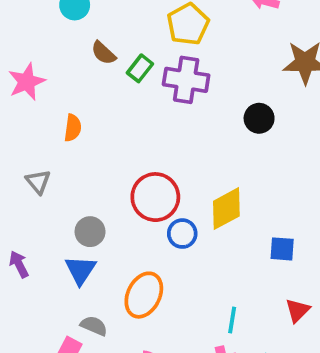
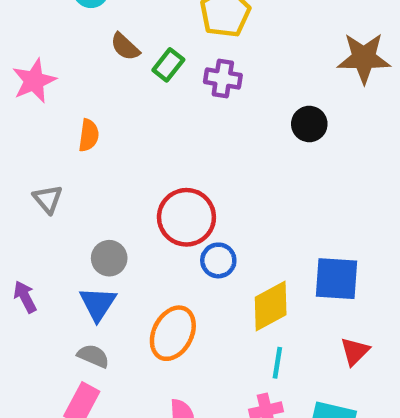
purple cross: (186, 80) -> (223, 79), size x0.7
yellow diamond: (226, 209) -> (271, 306), moved
blue square: (282, 249) -> (337, 279), size x1.5
gray semicircle: (94, 326) -> (93, 356), moved

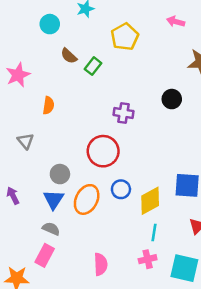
purple cross: (223, 79) -> (123, 113), moved
blue circle: (218, 260) -> (121, 189), moved
orange ellipse: (173, 333) -> (87, 199), moved

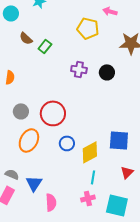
yellow pentagon: (125, 37) -> (88, 28), moved, turned -30
purple cross: (123, 113) -> (79, 69), moved
gray circle: (60, 174) -> (21, 111), moved
blue triangle: (54, 199) -> (34, 183), moved
orange ellipse: (87, 199) -> (29, 140), moved

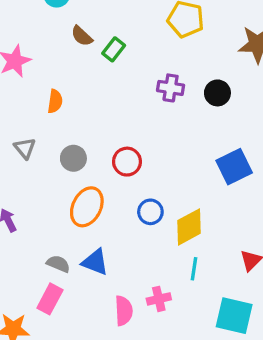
red circle: (53, 113) -> (127, 162), size x0.7
blue square: (119, 140) -> (234, 167), moved, turned -30
blue triangle: (34, 183) -> (95, 262), moved, turned -42
pink cross: (88, 198) -> (159, 299), moved

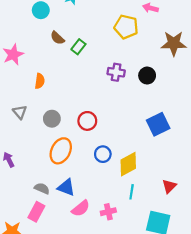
pink semicircle: (124, 311) -> (81, 208), moved, turned 54

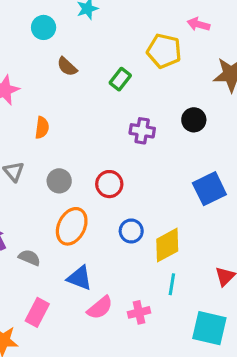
green rectangle: (78, 47) -> (120, 79), moved
purple cross: (116, 72) -> (142, 131), moved
gray semicircle: (42, 188) -> (29, 258), moved

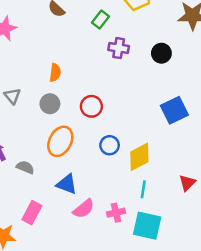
orange semicircle: (42, 128) -> (55, 73), moved
purple cross: (142, 131) -> (119, 48), moved
cyan square: (209, 328) -> (147, 226), moved

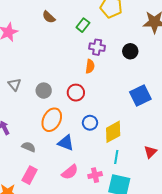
orange semicircle: (55, 73) -> (90, 66), moved
gray semicircle: (25, 167) -> (29, 147), moved
blue triangle: (67, 184) -> (66, 143), moved

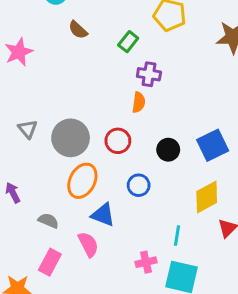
black circle: (130, 51) -> (168, 150), moved
gray circle: (44, 91) -> (71, 138), size x1.6
yellow diamond: (113, 132) -> (207, 197), moved
pink semicircle: (70, 172) -> (88, 244), moved, turned -78

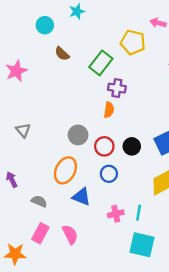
green rectangle: (128, 42) -> (101, 63), size x1.5
gray circle: (71, 138) -> (78, 135), moved, size x0.7
red circle: (118, 141) -> (104, 146), moved
pink semicircle: (88, 244) -> (70, 234), moved
pink cross: (146, 262) -> (116, 214), moved

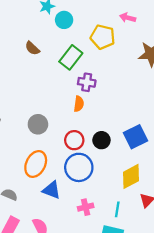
cyan circle: (45, 25) -> (64, 20), moved
gray circle: (78, 135) -> (38, 124), moved
blue circle: (109, 174) -> (79, 167), size x1.6
cyan line: (139, 213) -> (117, 209), moved

